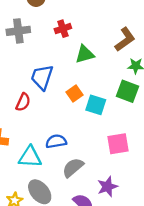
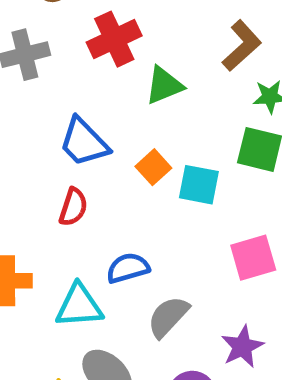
red cross: (63, 29) -> (114, 39), size x1.5
blue trapezoid: (42, 77) -> (84, 142), turned -56
red semicircle: (23, 102) -> (73, 207), moved

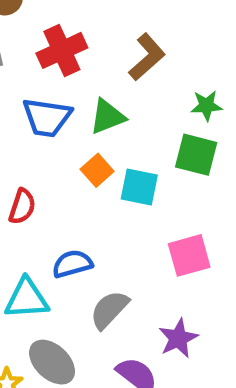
brown L-shape: (242, 46) -> (147, 57), moved
green triangle: (164, 85) -> (107, 117), moved
blue trapezoid: (84, 142) -> (47, 117), moved, turned -38

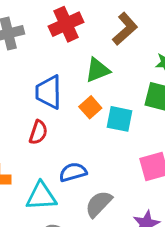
blue trapezoid: (47, 117) -> (49, 92), moved, turned 81

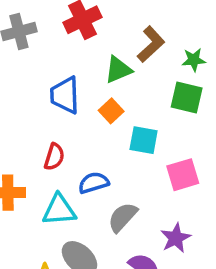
brown L-shape: (125, 29) -> (151, 44), moved
cyan square: (120, 119) -> (144, 140), moved
red semicircle: (38, 132) -> (54, 157), moved

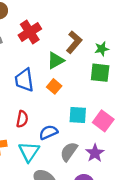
cyan square: (144, 140) -> (78, 115), moved
pink square: (183, 175) -> (103, 121), turned -30
cyan triangle: (59, 210) -> (29, 152), turned -45
purple star: (176, 238) -> (95, 153), moved

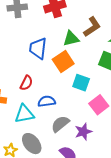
orange square: (54, 86) -> (63, 62), size x1.5
cyan square: (78, 115) -> (81, 83), moved
cyan triangle: (29, 152) -> (24, 114), turned 30

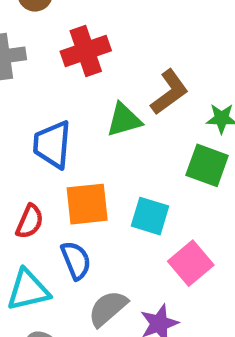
orange square: (63, 62) -> (87, 204), moved, turned 30
blue semicircle: (47, 101) -> (76, 260), turned 78

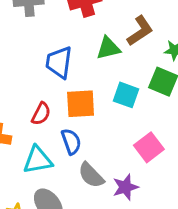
cyan square: (150, 216) -> (126, 95), moved
gray semicircle: (108, 308) -> (91, 175), turned -96

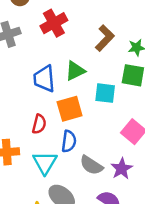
green triangle: (108, 48) -> (75, 71), moved
blue semicircle: (71, 142) -> (69, 141), turned 40
cyan triangle: (38, 160) -> (45, 163), turned -36

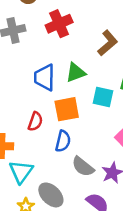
cyan triangle: (45, 163) -> (21, 172), moved

